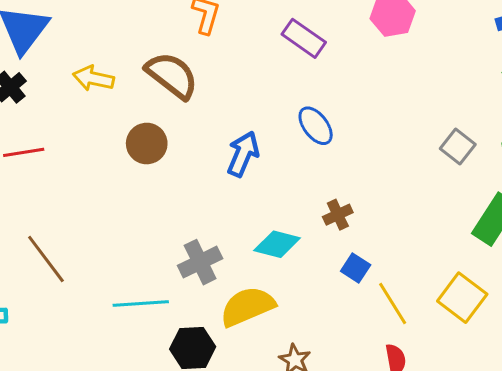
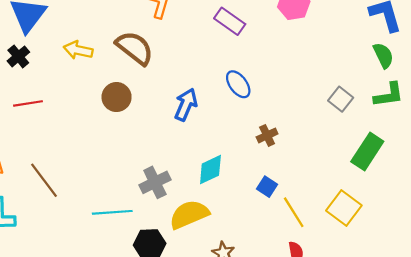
brown cross: (338, 215) -> (267, 135), moved
cyan diamond: (277, 244) -> (210, 170), turned -40

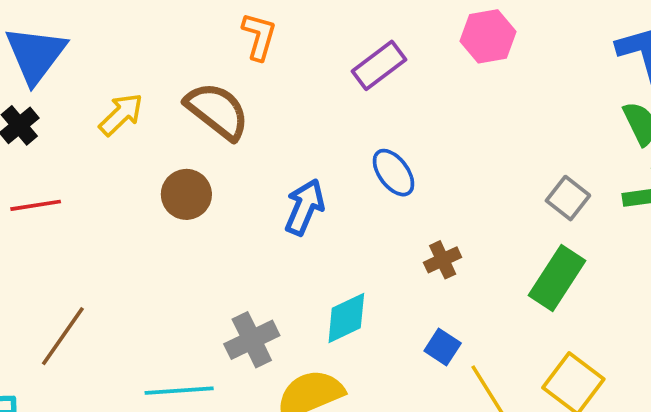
purple rectangle: (230, 21) -> (379, 65), turned -72
yellow arrow: (78, 50) -> (121, 114), turned 124
green rectangle: (367, 151) -> (557, 278), moved
brown line: (44, 180) -> (63, 336), turned 72

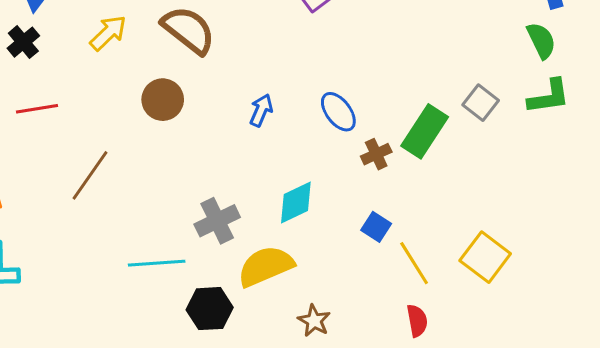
blue ellipse: (394, 173) -> (338, 112), moved
blue arrow: (304, 207) -> (261, 110), size x0.7
green rectangle: (557, 278) -> (425, 131), moved
brown line: (63, 336) -> (90, 175), moved

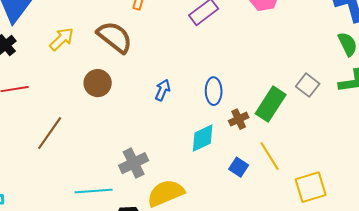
blue ellipse: (338, 112) -> (214, 91), turned 36
cyan diamond: (296, 203) -> (203, 138), moved
yellow square: (485, 257) -> (311, 187), turned 36
yellow line: (414, 263) -> (270, 156), moved

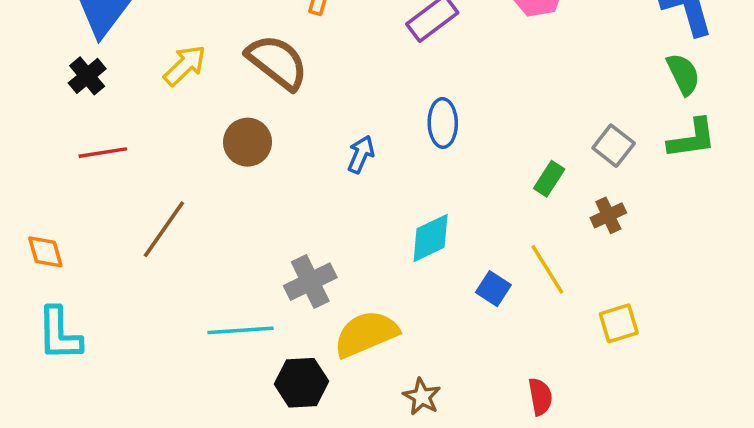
blue ellipse: (214, 91) -> (443, 123), moved
green rectangle: (271, 104) -> (549, 179), size x0.6
brown cross: (239, 119) -> (608, 215), moved
yellow square: (311, 187) -> (619, 323), size x0.7

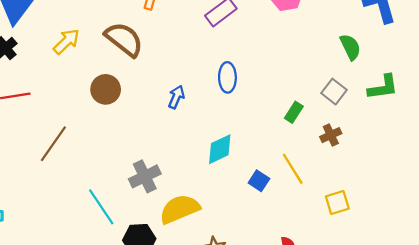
green semicircle: (683, 74) -> (350, 47), moved
cyan line: (241, 330) -> (101, 207), turned 60

